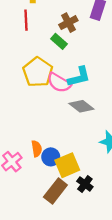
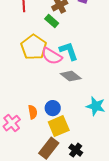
cyan L-shape: (79, 77) -> (69, 51), turned -95
blue circle: (51, 157) -> (53, 108), moved
black cross: (85, 184) -> (76, 150), moved

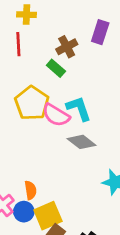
blue circle: (53, 108) -> (24, 212), moved
yellow square: (59, 126) -> (48, 216), moved

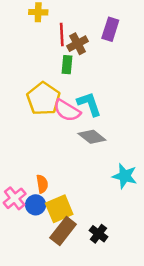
red line: (18, 44) -> (62, 34), moved
green rectangle: (56, 68) -> (67, 65), turned 54

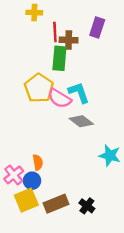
brown cross: (78, 44) -> (69, 40), turned 30
green rectangle: (67, 65) -> (59, 58), size x1.5
yellow square: (59, 209) -> (26, 200), moved
brown rectangle: (63, 231) -> (56, 204), turned 30

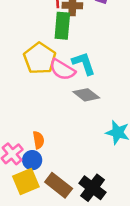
brown rectangle: (56, 204) -> (59, 185), turned 60
black cross: (87, 206) -> (92, 188), size x1.5

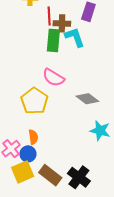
yellow pentagon: (40, 58) -> (34, 101), moved
cyan L-shape: (84, 63) -> (75, 37), moved
gray diamond: (86, 95) -> (87, 99), moved

